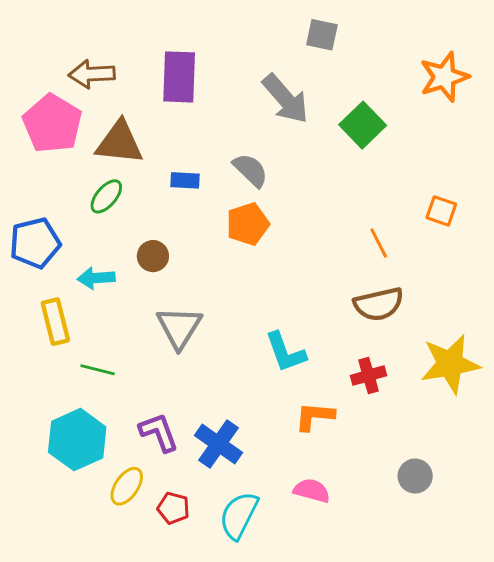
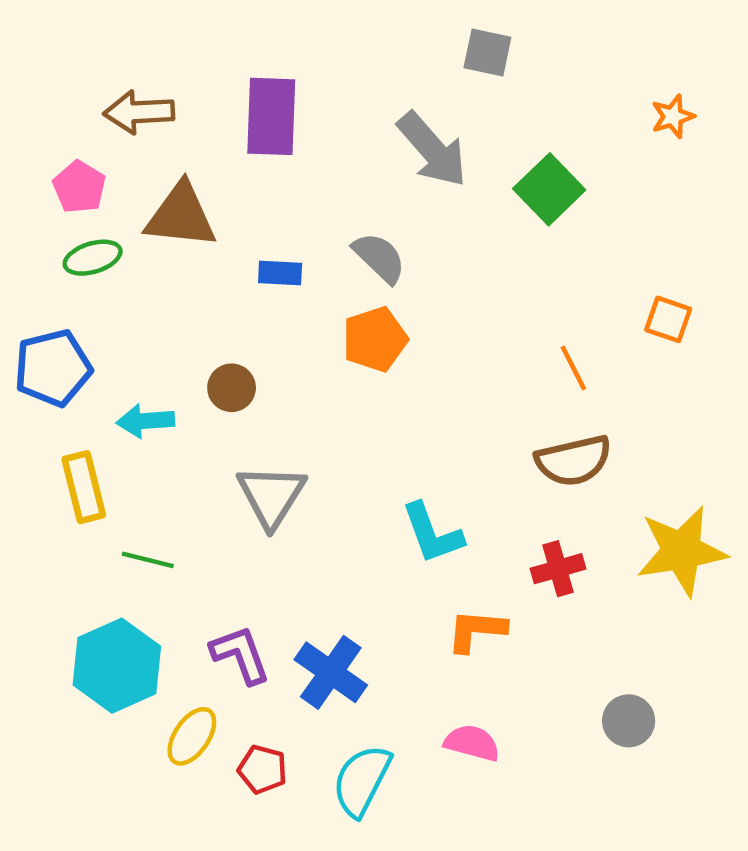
orange star: (444, 77) -> (673, 116), size x0.6
pink pentagon: (52, 124) -> (79, 187), size x0.6
green ellipse: (106, 196) -> (93, 258), moved, turned 33

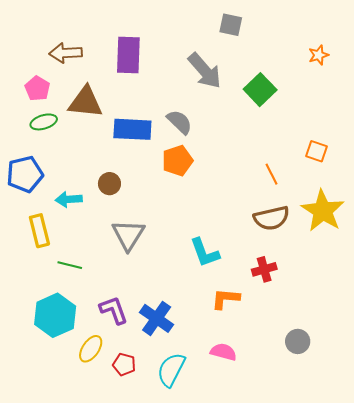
blue rectangle: (280, 273) -> (132, 129), size x1.8
yellow star: (682, 551) -> (323, 211), moved, turned -30

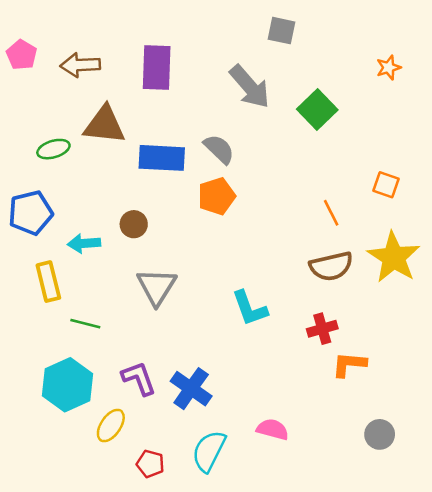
pink pentagon: (37, 89) -> (22, 55), moved
orange L-shape: (226, 299) -> (349, 364), moved
gray circle: (298, 341) -> (380, 434), moved
red pentagon: (124, 364) -> (150, 464), moved

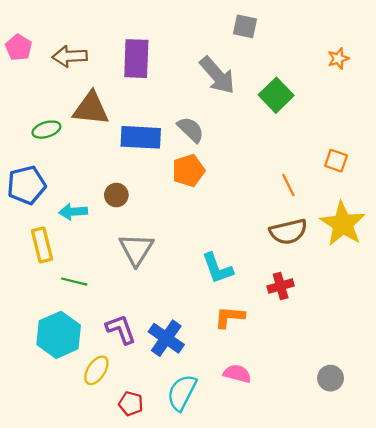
orange L-shape: (349, 364) -> (230, 317), moved

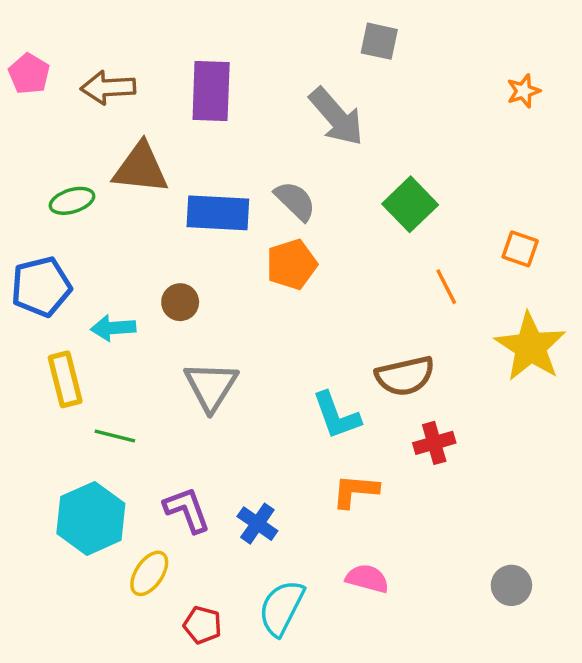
green square: (276, 95) -> (410, 204), moved
brown semicircle: (288, 232) -> (405, 376), moved
blue cross: (166, 338) -> (257, 524), size x0.7

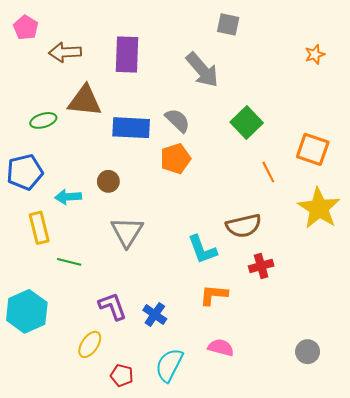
pink pentagon: (29, 74) -> (26, 28), moved
orange square: (520, 249) -> (313, 149), size x1.5
cyan hexagon: (91, 518) -> (27, 311), moved

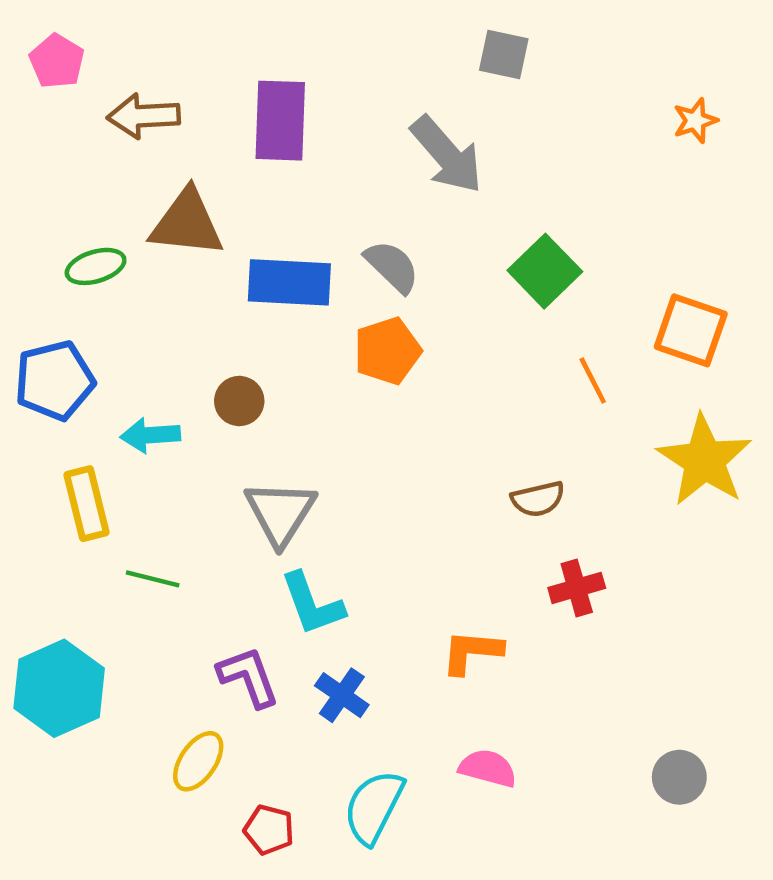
brown semicircle: (244, 226) -> (538, 499), size x0.7
cyan L-shape: (202, 249) -> (312, 604), moved

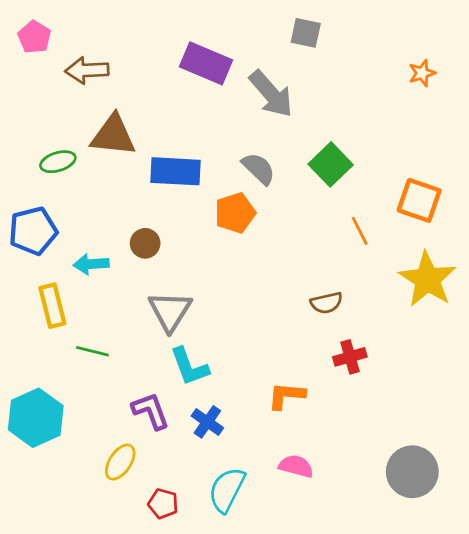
purple rectangle: (280, 121) -> (206, 63), moved, turned -69
gray semicircle: (392, 266) -> (259, 169), moved
gray circle: (679, 777) -> (412, 472), size x1.6

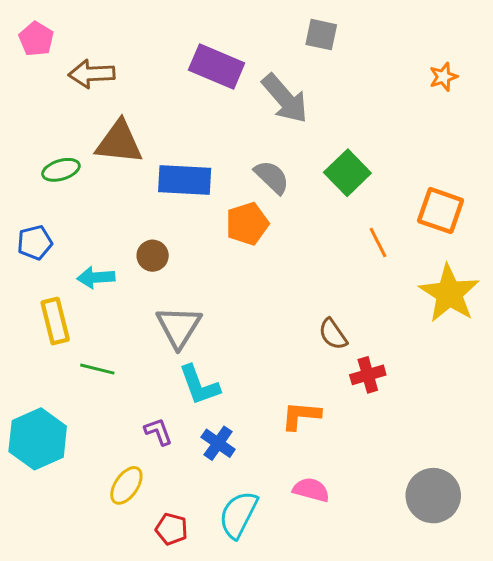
blue pentagon: (33, 231) -> (35, 243), size x0.7
brown semicircle: (326, 303) -> (333, 334), moved, turned 68
purple L-shape: (151, 411) -> (158, 432), size x0.7

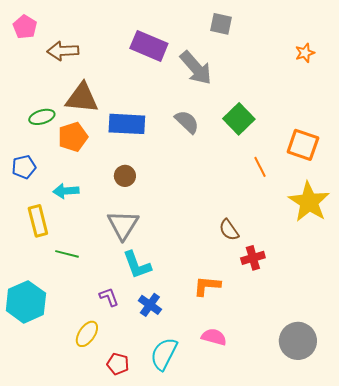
orange pentagon: (247, 224) -> (73, 137), moved
brown circle: (153, 256) -> (125, 176), moved

